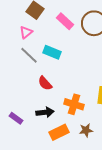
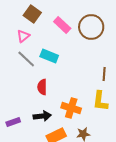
red semicircle: (45, 83) -> (42, 87), turned 42
purple rectangle: (16, 118) -> (13, 122), turned -56

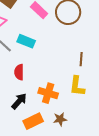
black arrow: (42, 116) -> (19, 101), turned -42

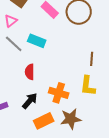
brown star: (60, 119) -> (71, 119), size x1.5

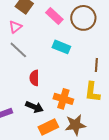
cyan rectangle: (37, 41) -> (61, 47), moved
black arrow: (30, 101) -> (34, 107), turned 72

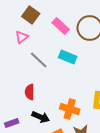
gray line: (18, 50) -> (39, 60), moved
red semicircle: (34, 78) -> (30, 92), moved

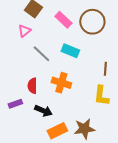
orange cross: (70, 109) -> (61, 83), moved
purple rectangle: (12, 123) -> (15, 104), moved

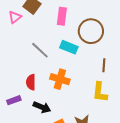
pink rectangle: (63, 20) -> (62, 16), turned 54
brown circle: (92, 22) -> (91, 31), moved
pink triangle: (24, 31) -> (15, 17), moved

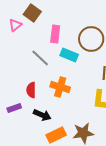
pink rectangle: (62, 16) -> (55, 34), moved

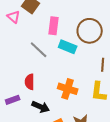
pink triangle: (15, 25) -> (14, 17), turned -40
orange cross: (60, 87) -> (68, 89), moved

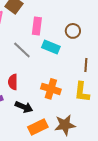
brown circle: (90, 31) -> (73, 31), size x0.6

